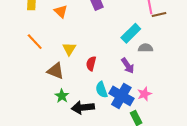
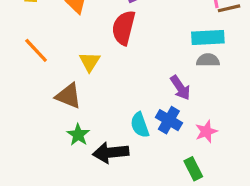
cyan rectangle: (131, 33) -> (208, 37), moved, turned 42
red semicircle: (91, 64) -> (124, 28), moved, size x1.5
blue cross: (121, 96) -> (169, 120), moved, size x0.7

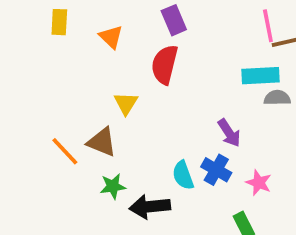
orange line: (36, 50) -> (65, 151), moved
gray semicircle: (208, 60) -> (277, 98), moved
pink star: (206, 131) -> (259, 183), turned -30
green star: (78, 135) -> (113, 186), turned 30

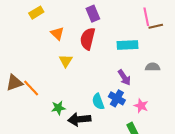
yellow rectangle: (59, 22) -> (36, 13), moved, turned 56
orange triangle: (111, 37) -> (57, 33), moved
cyan rectangle: (261, 76) -> (127, 45), moved
gray semicircle: (277, 98) -> (153, 67), moved
brown triangle: (102, 142) -> (14, 83), moved, turned -42

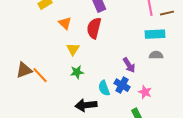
brown line: (156, 26) -> (167, 13), moved
cyan rectangle: (127, 45) -> (155, 34), moved
green star: (58, 108) -> (77, 72), moved

